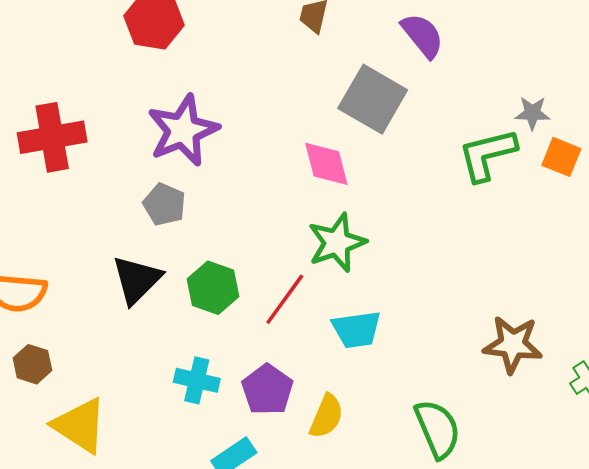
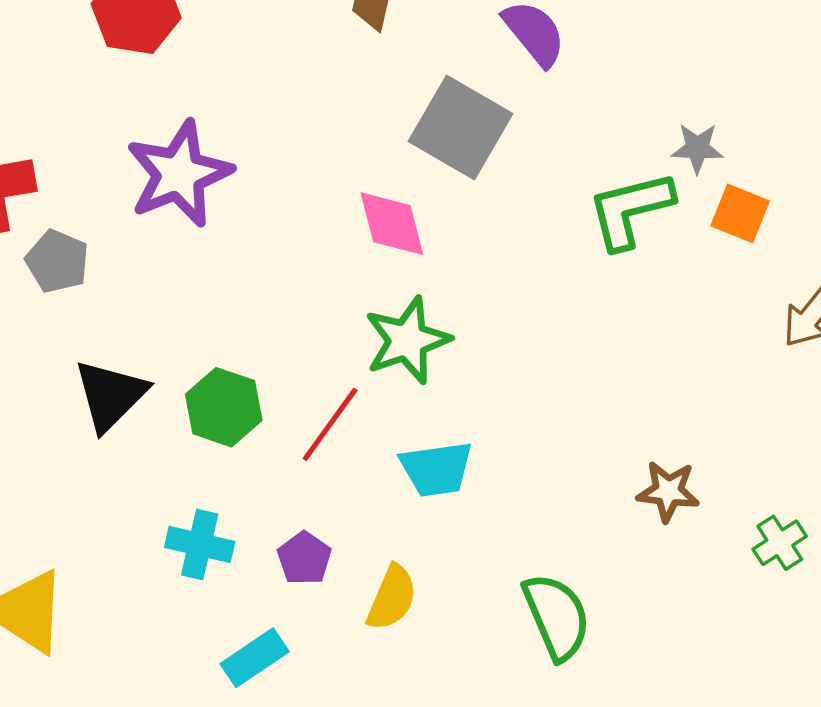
gray pentagon: (164, 204) -> (57, 261), moved
brown star: (513, 344) -> (668, 491), size x0.7
purple pentagon: (267, 390) -> (304, 558), size x0.7

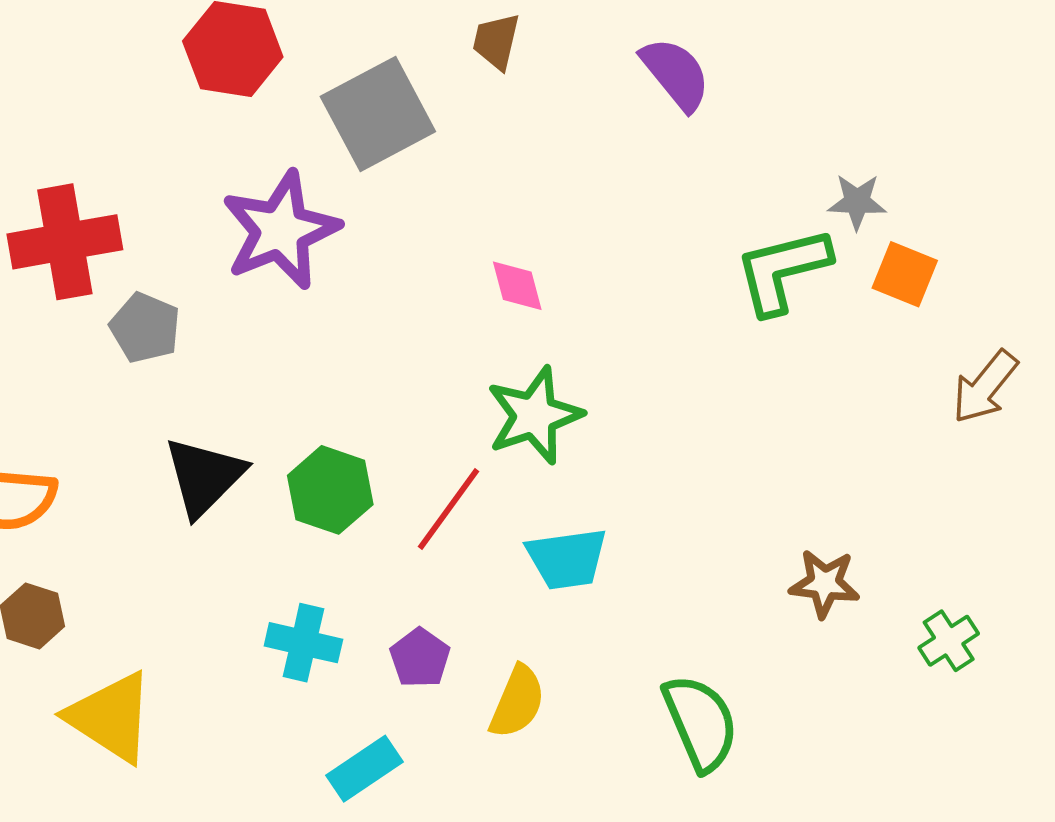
gray square: (461, 128) -> (378, 114), moved, turned 32
pink diamond: (392, 224) -> (517, 286), size x0.7

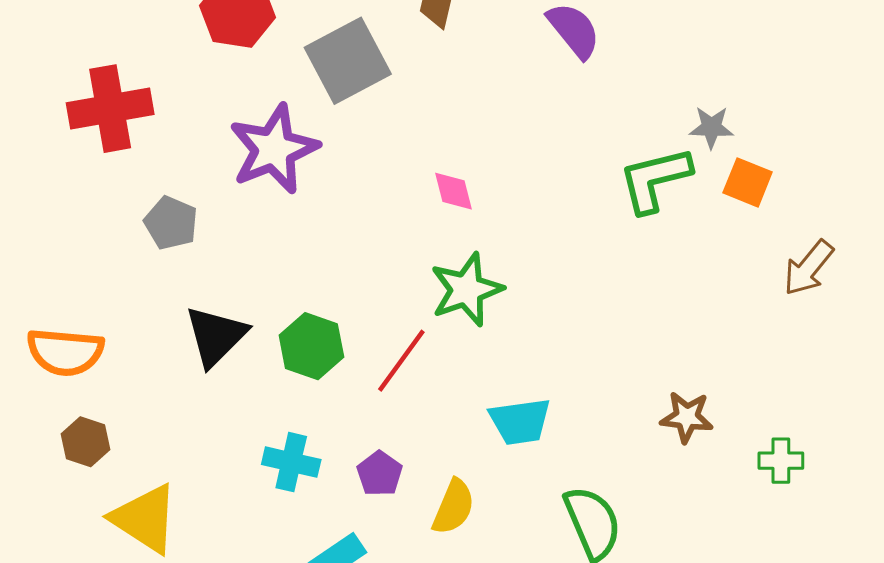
red cross: (65, 242) -> (110, 109), moved
cyan trapezoid: (567, 559) -> (520, 421), moved
green cross: (949, 641) -> (781, 461), turned 33

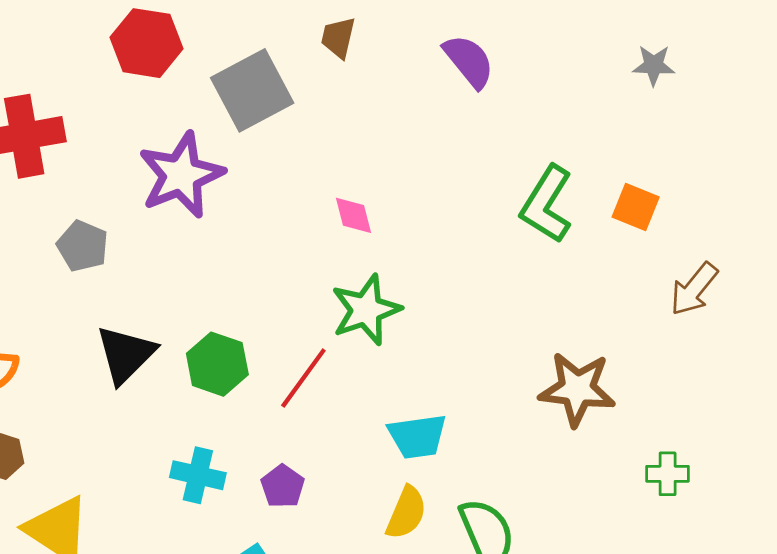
gray star: (711, 127) -> (654, 65), moved
green L-shape: (655, 180) -> (547, 204), turned -44
brown star: (687, 417) -> (577, 389), moved, size x1.5
yellow semicircle: (453, 507) -> (406, 513), moved

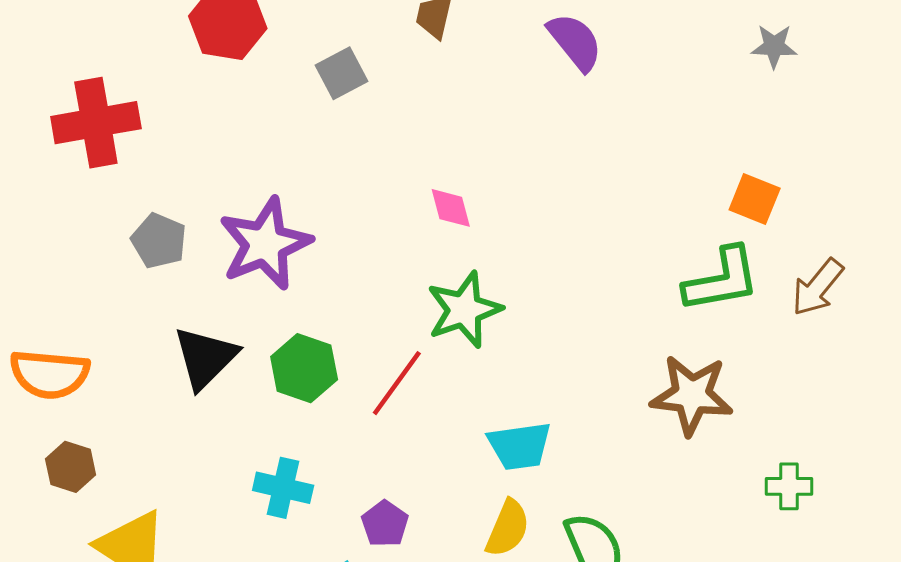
gray square: (252, 90) -> (341, 73), size x0.6
purple star: (181, 175) -> (265, 244), moved
green L-shape: (547, 204) -> (722, 280), moved, turned -132
purple pentagon: (283, 486) -> (385, 524), moved

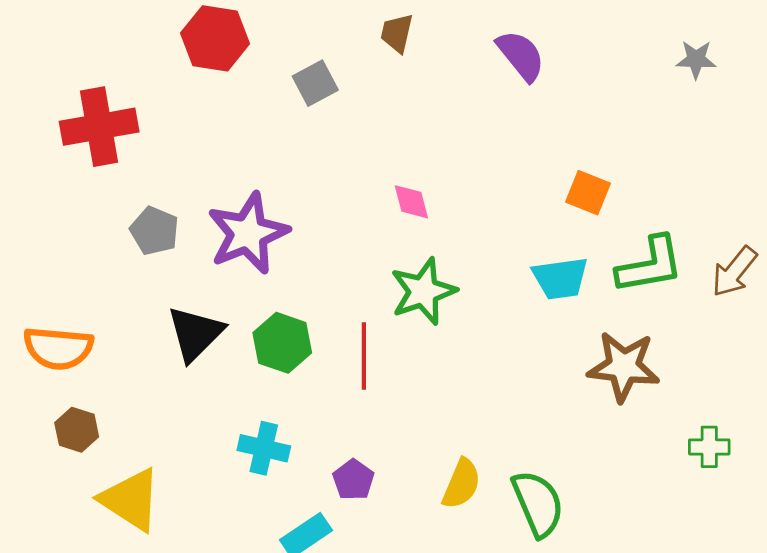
orange square: (755, 199) -> (588, 193), moved
red line: (397, 383) -> (364, 356), turned -36
cyan trapezoid: (520, 446) -> (560, 278), moved

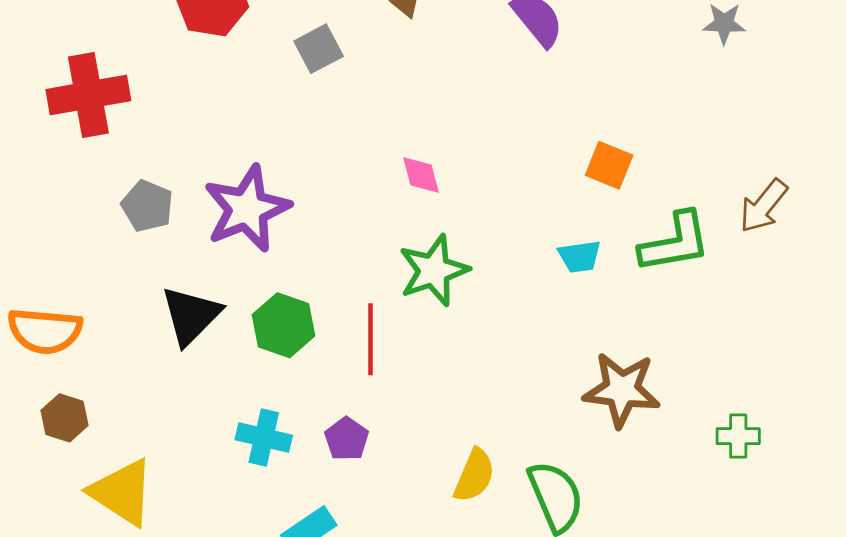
brown arrow: (734, 272) -> (763, 206), moved
cyan trapezoid: (560, 278) -> (580, 256), size x0.7
brown star: (624, 367) -> (622, 390), moved
purple pentagon: (353, 480) -> (347, 439), moved

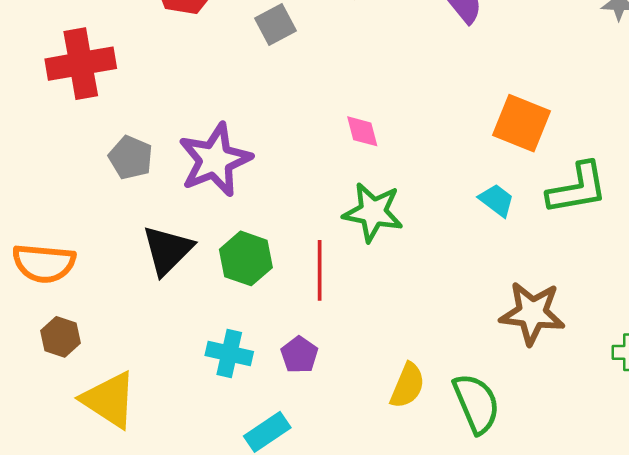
orange square: (609, 165) -> (521, 123), size x1.4
cyan trapezoid: (580, 256) -> (497, 200), turned -135
green star: (434, 270) -> (373, 212), turned 30

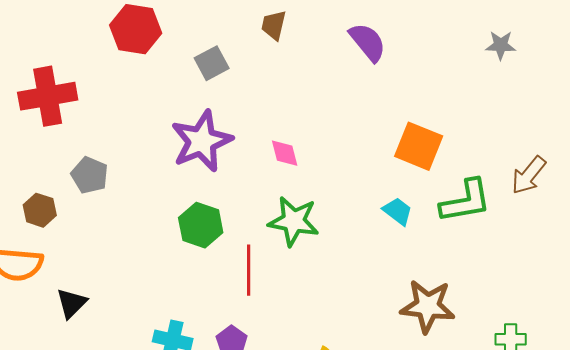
purple star: (215, 160) -> (202, 141), moved
black triangle: (167, 250) -> (72, 303), moved, size x0.7
green hexagon: (246, 258) -> (201, 225), moved
brown hexagon: (61, 337) -> (40, 210), moved

